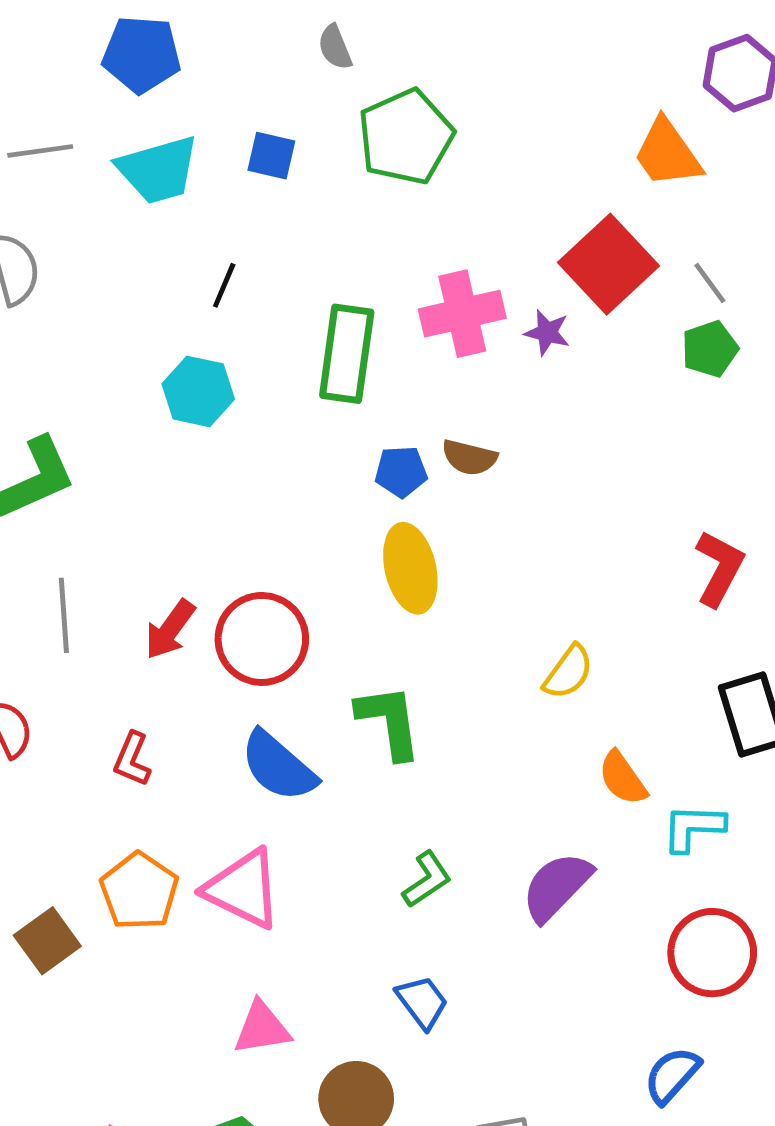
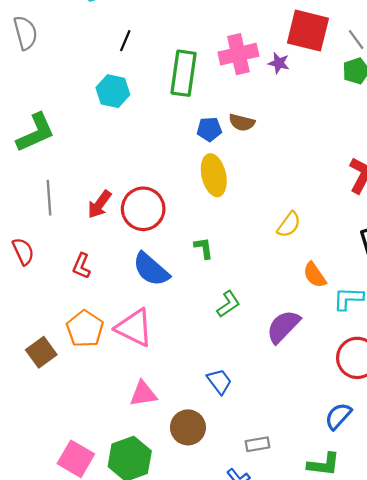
red square: (608, 264) -> (308, 31), turned -33
green L-shape: (389, 722) -> (204, 248), size x0.6
green L-shape: (427, 879) -> (228, 304), moved

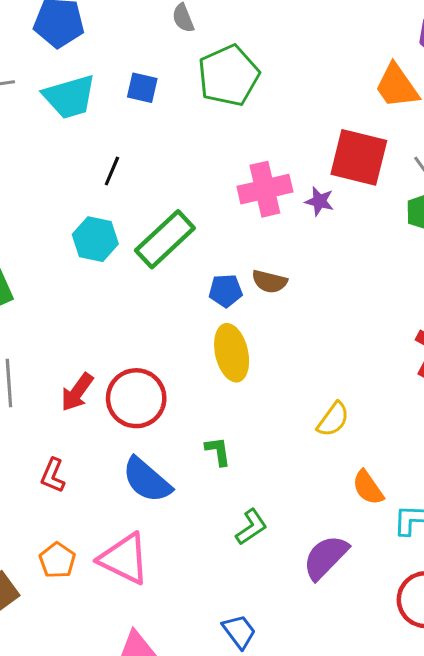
green rectangle: (184, 73) -> (165, 239), moved, turned 39
orange pentagon: (85, 329) -> (57, 560), size x0.7

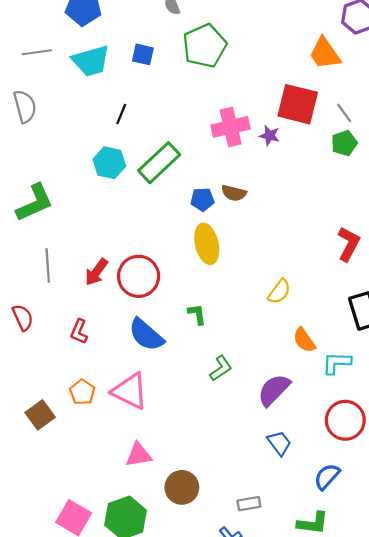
blue trapezoid: (239, 631) -> (279, 443), moved

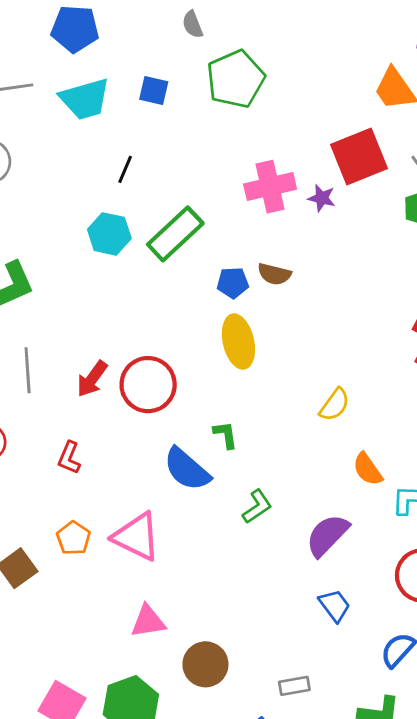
red square: (298, 104) -> (359, 156), turned -36
blue semicircle: (146, 335) -> (187, 469), moved

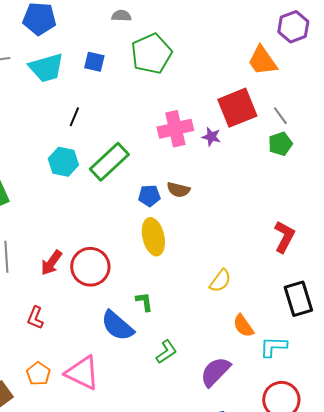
gray semicircle: (193, 24) -> (121, 16), turned 114

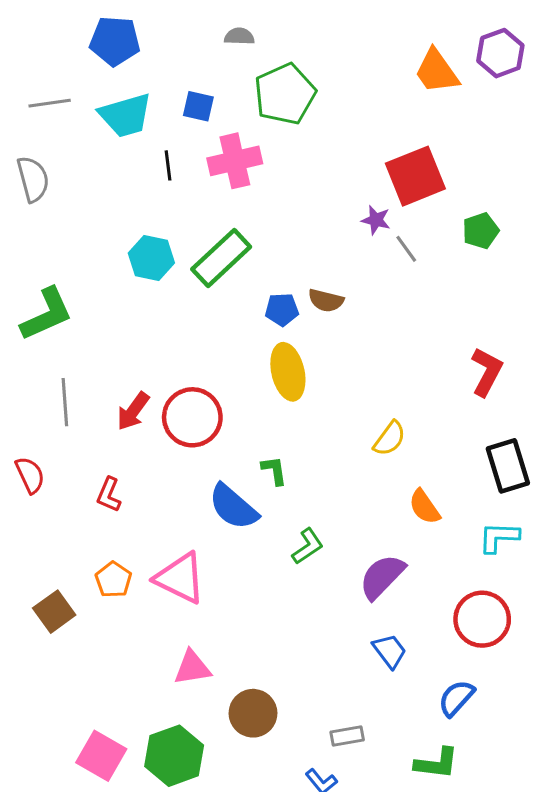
orange trapezoid: (262, 61) -> (437, 71), moved
gray line: (280, 116) -> (406, 249), moved
black line: (74, 117) -> (168, 165), moved, turned -30
pink cross: (175, 129) -> (235, 161), moved
cyan L-shape: (273, 347) -> (499, 537), moved

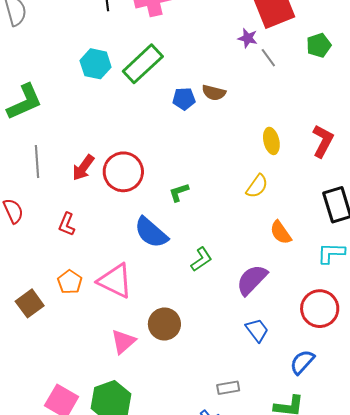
yellow ellipse: (288, 372) -> (271, 141), moved, size x0.7
green L-shape: (274, 470) -> (179, 192), moved, turned -100
pink triangle: (192, 668) -> (123, 341), turned -32
brown circle: (253, 713) -> (164, 324), moved

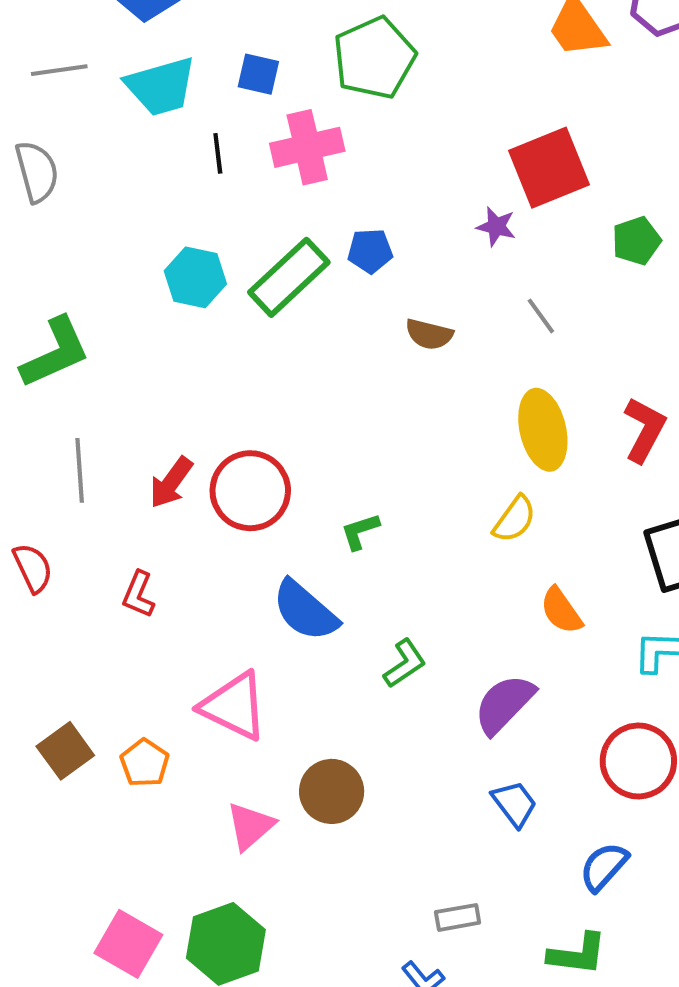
gray line: (268, 58) -> (541, 316), moved
blue pentagon: (184, 99) -> (370, 251), moved
yellow ellipse: (271, 141) -> (543, 430), size x1.5
orange pentagon: (70, 282) -> (145, 763), moved

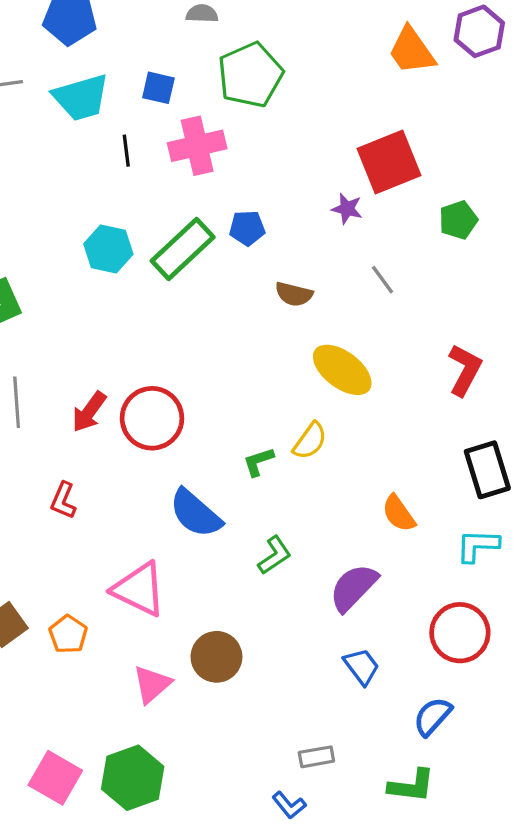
yellow ellipse: (543, 430) -> (342, 370), moved, turned -40
yellow semicircle: (514, 519) -> (310, 441), moved
green L-shape: (360, 531) -> (258, 462), moved

